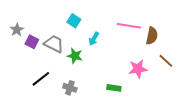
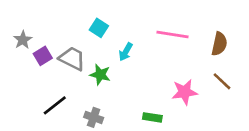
brown semicircle: (152, 36) -> (219, 44), moved
purple square: (32, 42) -> (43, 56), turned 32

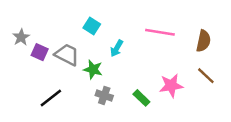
purple square: (43, 56) -> (40, 52), turned -35
gray cross: (94, 117) -> (104, 95), moved
green rectangle: (152, 117) -> (141, 98), moved, turned 35

